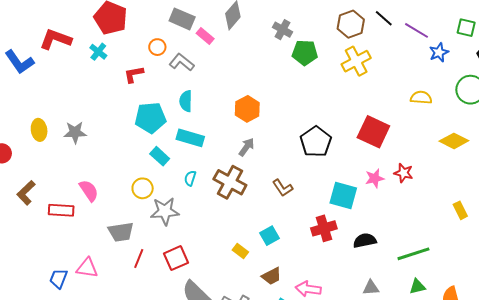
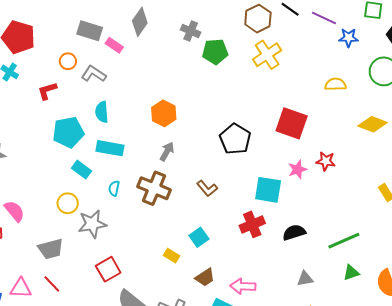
blue star: (439, 52) -> (349, 38), turned 30
red line: (139, 258) -> (52, 284), moved, turned -60

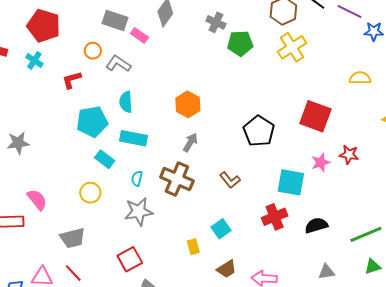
gray star: (92, 224) -> (139, 212), moved
yellow rectangle: (172, 256) -> (193, 247), turned 42

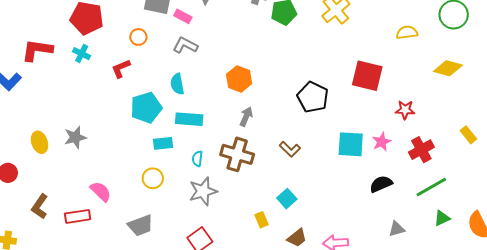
gray L-shape: (118, 64) -> (185, 45), moved
cyan rectangle: (105, 159) -> (163, 143), turned -36
pink star: (321, 163) -> (382, 142), moved
red cross: (275, 217) -> (421, 150), moved

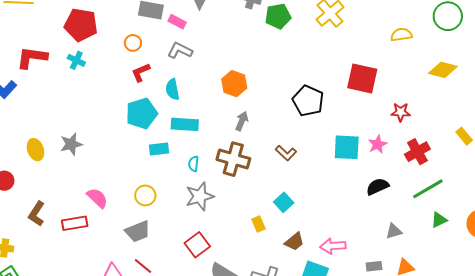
red L-shape: (121, 68) -> (141, 72), moved
yellow circle: (153, 178) -> (145, 195), moved

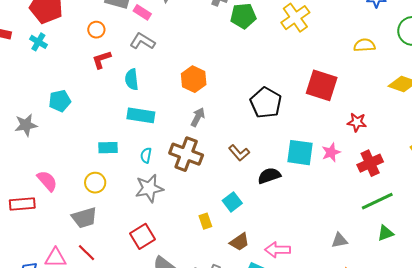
cyan pentagon: (142, 113) -> (60, 101), moved, size x0.7
cyan rectangle: (159, 149) -> (108, 148), moved
black semicircle: (378, 187) -> (269, 176), moved

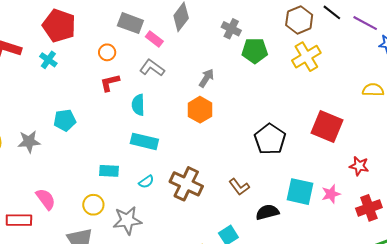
gray arrow: (198, 117) -> (206, 78), moved
cyan semicircle: (146, 155) -> (146, 182), turned -140
gray star: (149, 188) -> (127, 220), moved

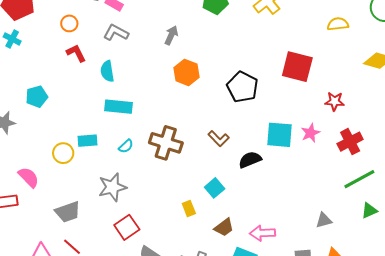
red L-shape: (110, 83) -> (76, 53), turned 85
orange hexagon: (200, 110) -> (187, 72), moved
yellow circle: (93, 205) -> (63, 153), moved

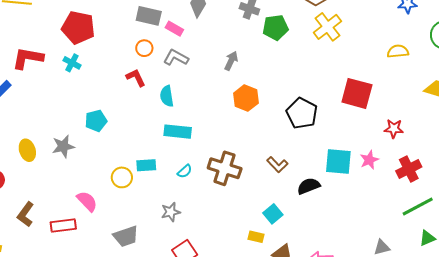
orange circle: (69, 23) -> (144, 48), moved
gray star: (112, 187) -> (171, 212), size x0.7
yellow rectangle: (189, 209) -> (256, 237), moved, turned -56

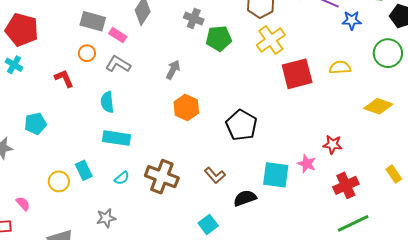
red L-shape: (136, 78) -> (64, 78), moved
red square: (357, 93) -> (297, 74), moved, turned -32
pink star: (369, 160) -> (307, 164), moved, turned -30
cyan rectangle: (146, 165) -> (84, 170), turned 66
pink semicircle: (87, 201) -> (23, 204), size x0.7

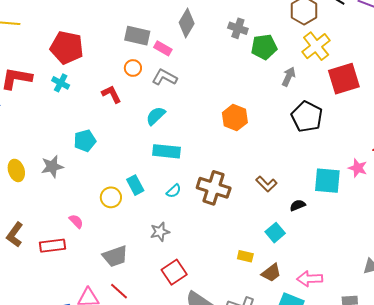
gray arrow: (173, 70) -> (289, 77), moved
cyan semicircle: (107, 102) -> (156, 116), turned 55
black pentagon: (241, 125) -> (307, 117), moved
black semicircle: (245, 198) -> (298, 205), size x0.7
cyan square: (208, 224) -> (275, 233), moved

